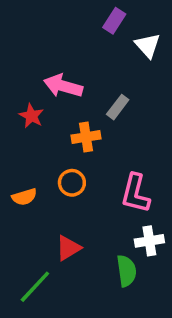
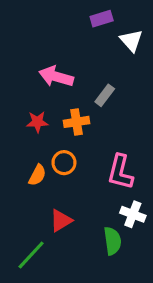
purple rectangle: (114, 21) -> (102, 19), turned 40
red star: (31, 116) -> (37, 122), moved, turned -30
orange semicircle: (24, 197) -> (37, 175), moved, turned -45
white cross: (149, 241) -> (133, 214), turned 30

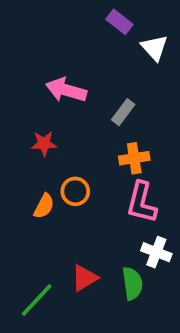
purple rectangle: (102, 19) -> (119, 22), turned 55
orange cross: (76, 122) -> (134, 158), moved
red triangle: (61, 221) -> (84, 278), moved

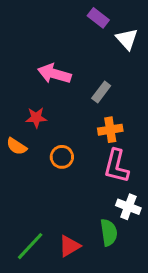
orange semicircle: (44, 206) -> (17, 146), moved, turned 95
red triangle: (84, 278) -> (69, 246), moved

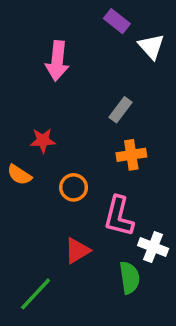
pink arrow: (54, 74) -> (57, 61), moved, turned -100
pink L-shape: (116, 166) -> (119, 216), moved
red triangle: (69, 246) -> (77, 251), moved

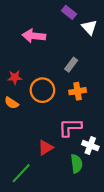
pink arrow: (57, 61) -> (34, 36), turned 90
red star: (43, 140) -> (15, 77), moved
orange circle: (74, 187) -> (42, 90), moved, size x1.5
pink L-shape: (119, 216) -> (70, 127), turned 75

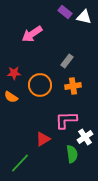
white triangle: (89, 27) -> (84, 17), moved, turned -35
pink arrow: (34, 36) -> (32, 34), turned -40
white cross: (90, 146) -> (85, 137), turned 35

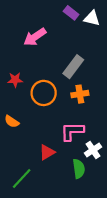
gray rectangle: (67, 61) -> (73, 67), size x1.5
orange semicircle: (11, 97) -> (12, 121), moved

